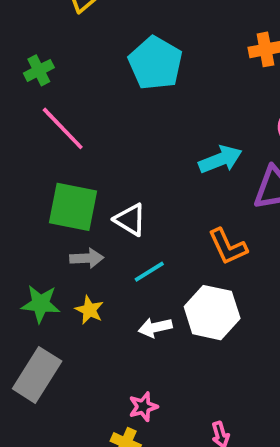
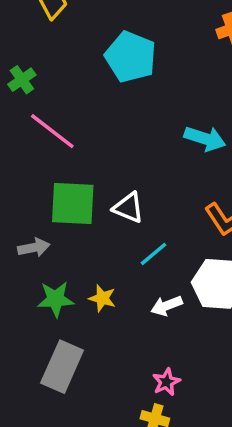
cyan arrow: (220, 159) -> (205, 139), turned 48
gray arrow: (87, 258) -> (34, 248), moved

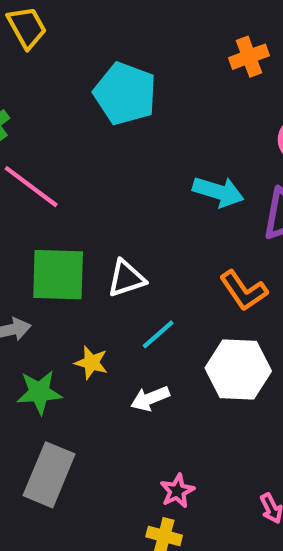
white triangle: (128, 208) -> (126, 278), turned -40
yellow star: (102, 298) -> (91, 363), moved
white arrow: (167, 306) -> (150, 398), moved

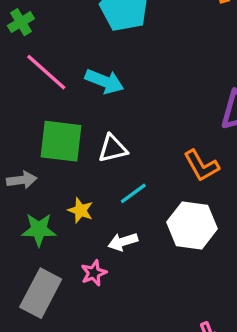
cyan arrow: (218, 192) -> (104, 81), moved
pink star: (177, 491) -> (94, 273), moved

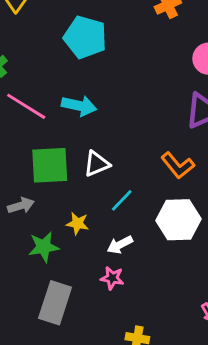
pink star: (94, 273) -> (112, 278), moved, turned -30

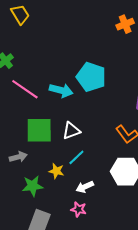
cyan pentagon: (85, 37) -> (91, 77), moved
cyan line: (122, 200) -> (76, 157), moved

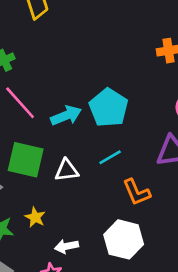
cyan arrow: (61, 90) -> (66, 116), turned -50
cyan line: (76, 157) -> (110, 157), moved

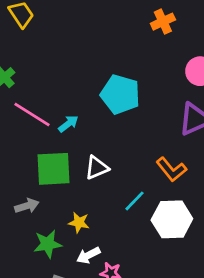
cyan arrow: (66, 116) -> (68, 124), moved, size x0.7
cyan line: (110, 157) -> (135, 201), moved
white arrow: (66, 246) -> (88, 255), moved

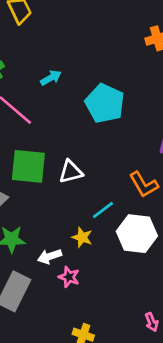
cyan arrow: (68, 124) -> (51, 78), moved
yellow star: (79, 223) -> (82, 237), moved

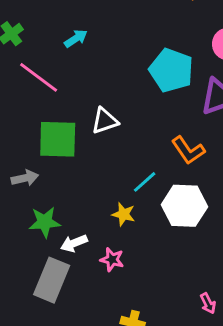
cyan pentagon: (105, 103) -> (171, 70), moved
white triangle: (71, 172) -> (105, 121), moved
white arrow: (50, 256) -> (74, 243), moved

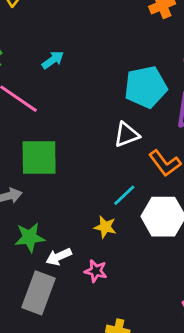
cyan pentagon: (171, 70) -> (146, 87), turned -30
white triangle: (105, 121) -> (127, 135), moved

